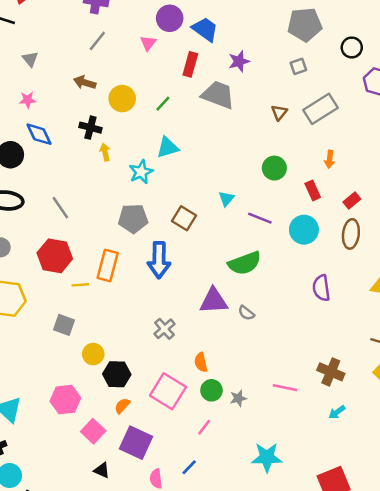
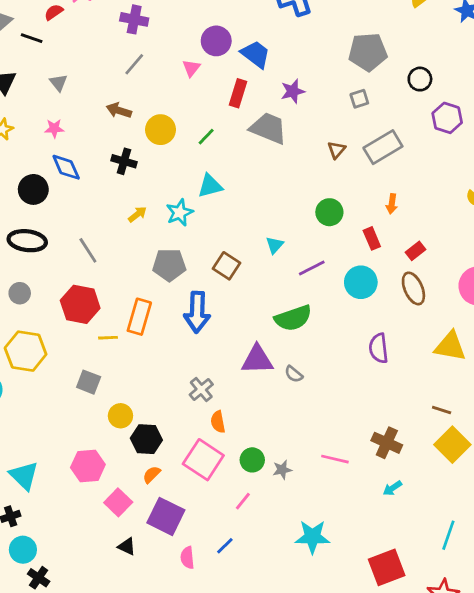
yellow arrow: (105, 152) -> (137, 214), moved, turned 63
purple line: (260, 218) -> (312, 268), turned -50
brown ellipse: (351, 234) -> (413, 288), turned -32
orange semicircle: (201, 362) -> (218, 422), moved

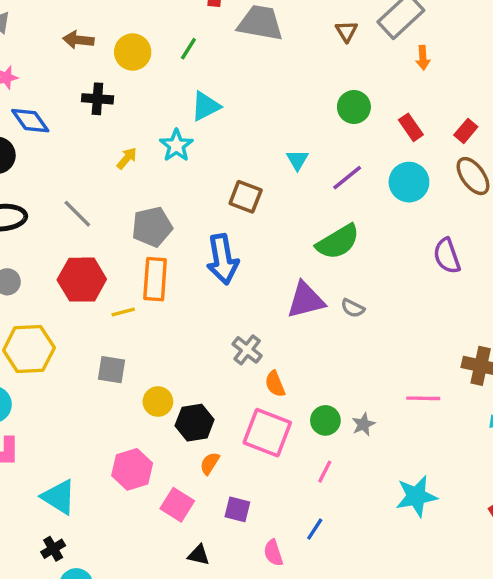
orange arrow: (392, 204) -> (423, 58), moved
gray pentagon: (169, 265) -> (152, 227), moved
purple square: (166, 516) -> (237, 509), size x0.6

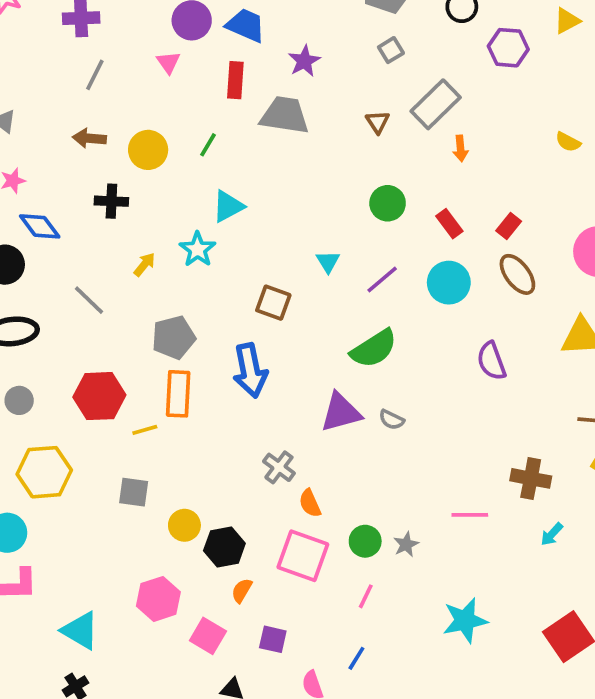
gray line: (77, 214) -> (89, 300), moved

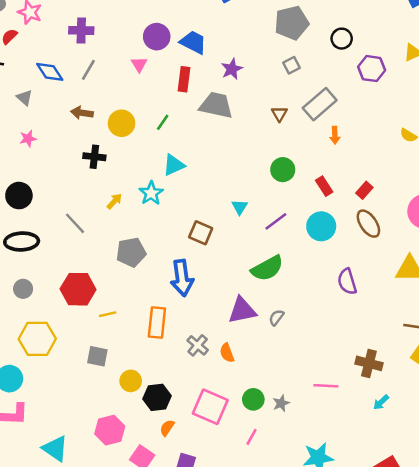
blue diamond: (40, 226) -> (50, 72), moved
orange rectangle: (178, 394) -> (157, 323), moved
gray semicircle: (392, 420) -> (276, 317), turned 98
orange semicircle: (310, 503) -> (227, 353), moved

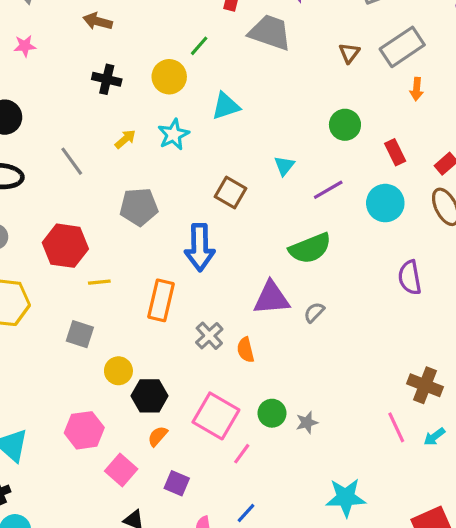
yellow circle: (122, 123) -> (169, 77), moved
cyan triangle: (174, 165) -> (226, 106), moved
pink line: (326, 386) -> (396, 427), moved, turned 55
pink line: (251, 437) -> (242, 454), moved

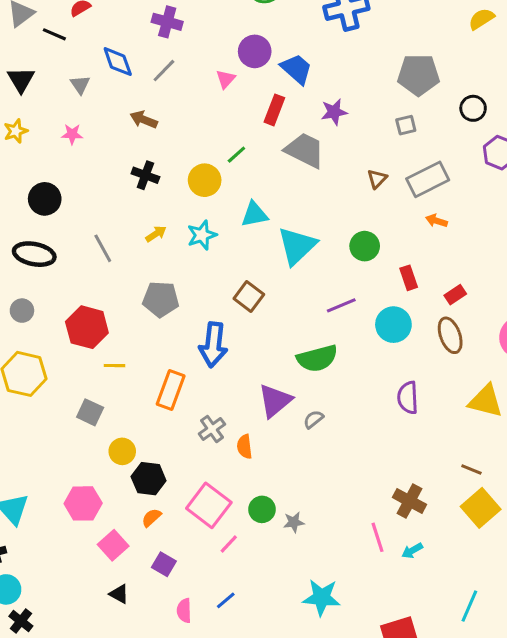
orange arrow: (417, 89) -> (436, 221), turned 95
cyan triangle: (284, 166) -> (297, 246), moved, size x2.0
purple triangle: (271, 298) -> (275, 401), turned -42

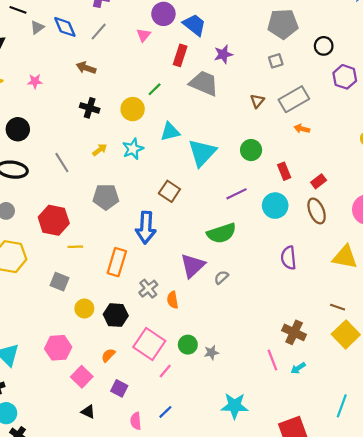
gray triangle: (80, 85) -> (37, 27), moved, turned 32
black hexagon: (149, 479) -> (116, 315), moved

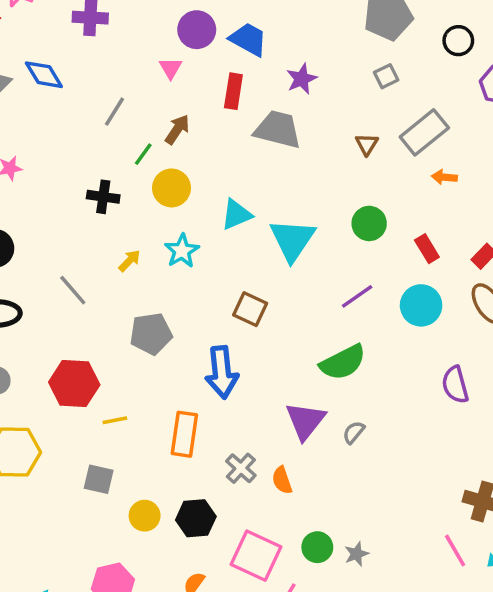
gray line: (99, 32) -> (115, 112), moved
brown arrow: (86, 68) -> (177, 129), moved, turned 114
green line: (155, 89) -> (143, 154), moved

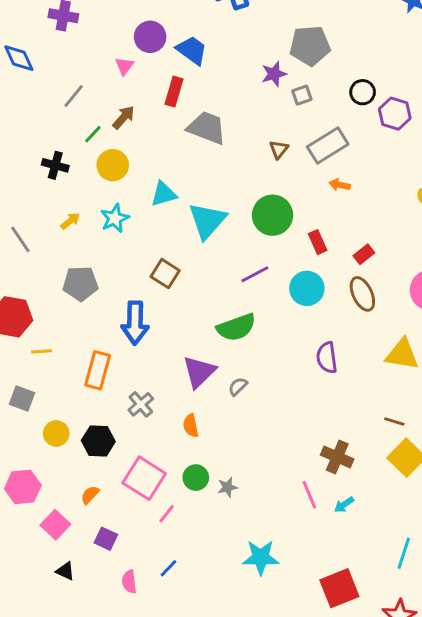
black circle: (458, 41) -> (363, 92), moved
purple star: (302, 79) -> (274, 74), moved
green circle: (369, 223) -> (272, 215), size x1.4
orange semicircle: (282, 480) -> (191, 426), moved

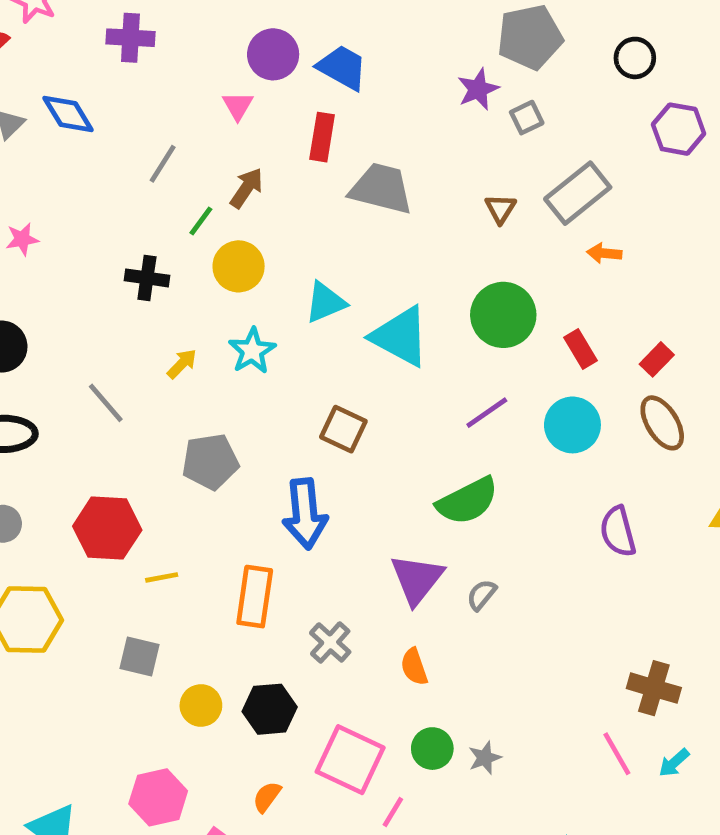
black circle: (363, 92) -> (635, 58), moved
cyan triangle: (207, 221) -> (400, 336), turned -36

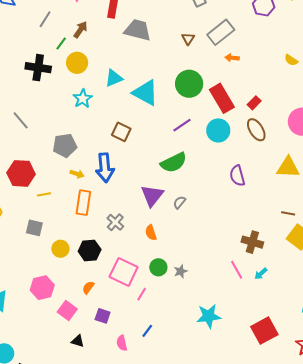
black cross: (147, 278) -> (38, 68), size x1.4
red rectangle: (581, 349) -> (222, 98), size x1.8
yellow arrow: (182, 364) -> (77, 174), moved, turned 64

